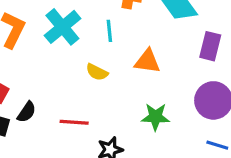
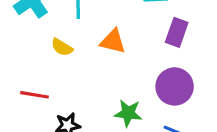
green star: (155, 117) -> (128, 113), moved

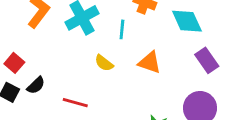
purple rectangle: (177, 32) -> (207, 60), turned -60

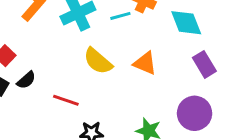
cyan line: (122, 29) -> (120, 16), moved, turned 66
yellow semicircle: (104, 63) -> (98, 61), size x1.5

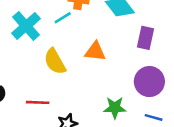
yellow semicircle: (98, 61) -> (55, 61), turned 36
purple rectangle: (204, 64) -> (146, 38), turned 60

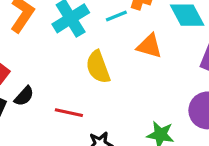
orange triangle: (95, 52) -> (149, 46), moved

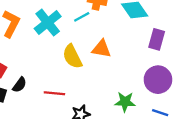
orange triangle: (149, 46) -> (101, 49), moved

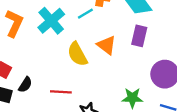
purple rectangle: (157, 39) -> (139, 36), moved
orange triangle: (101, 49) -> (107, 45), turned 30

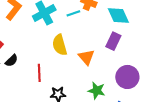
orange triangle: (107, 45) -> (86, 57), moved
red line: (61, 92) -> (39, 73), turned 72

